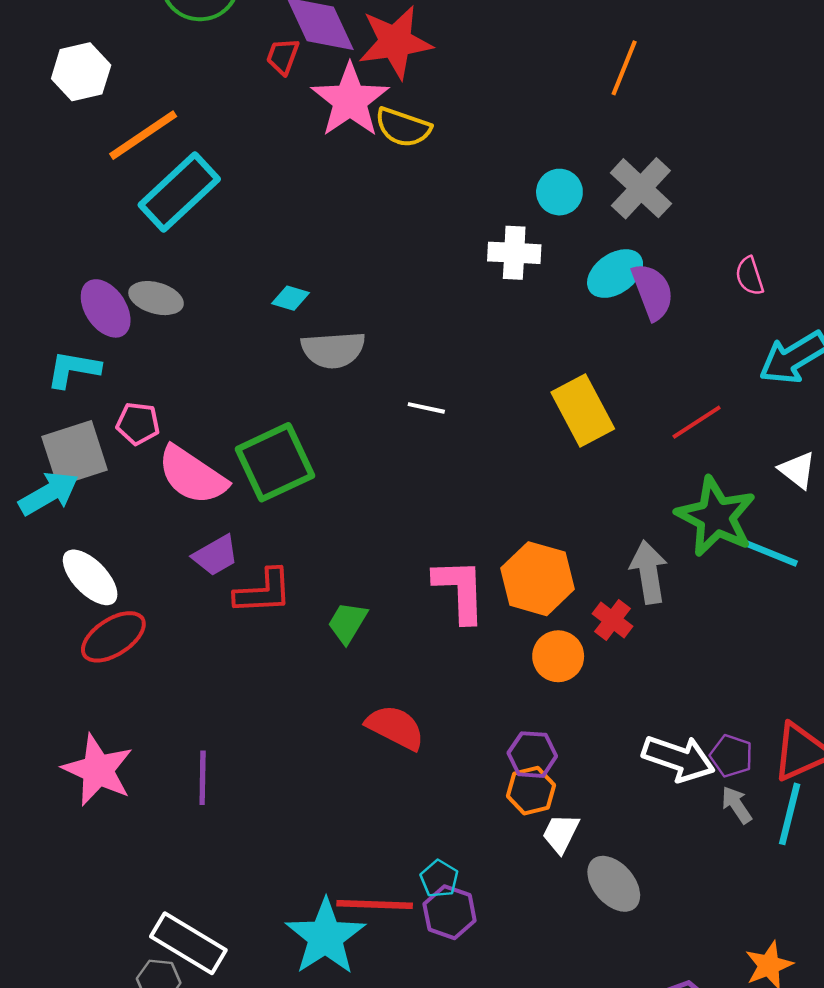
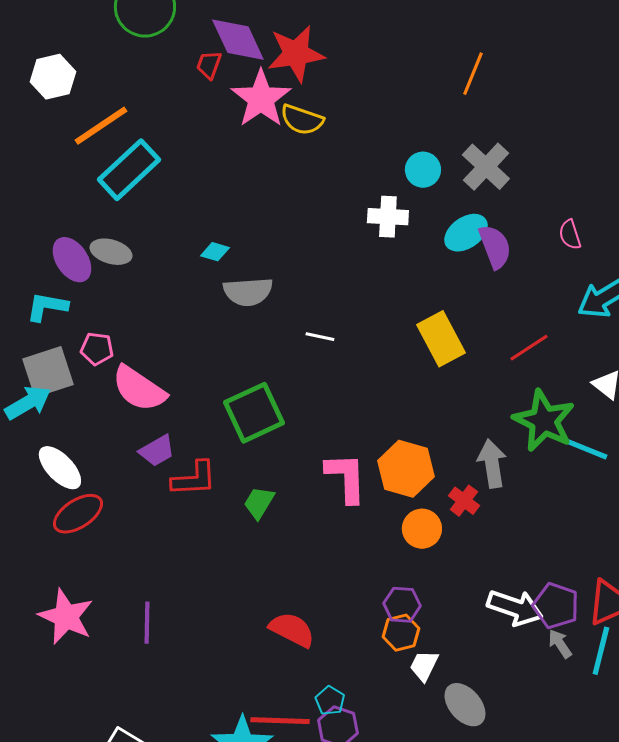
green square: (275, 462) -> (254, 413), moved
red semicircle: (395, 727) -> (292, 630), moved
purple pentagon: (731, 756) -> (556, 606), size x1.4

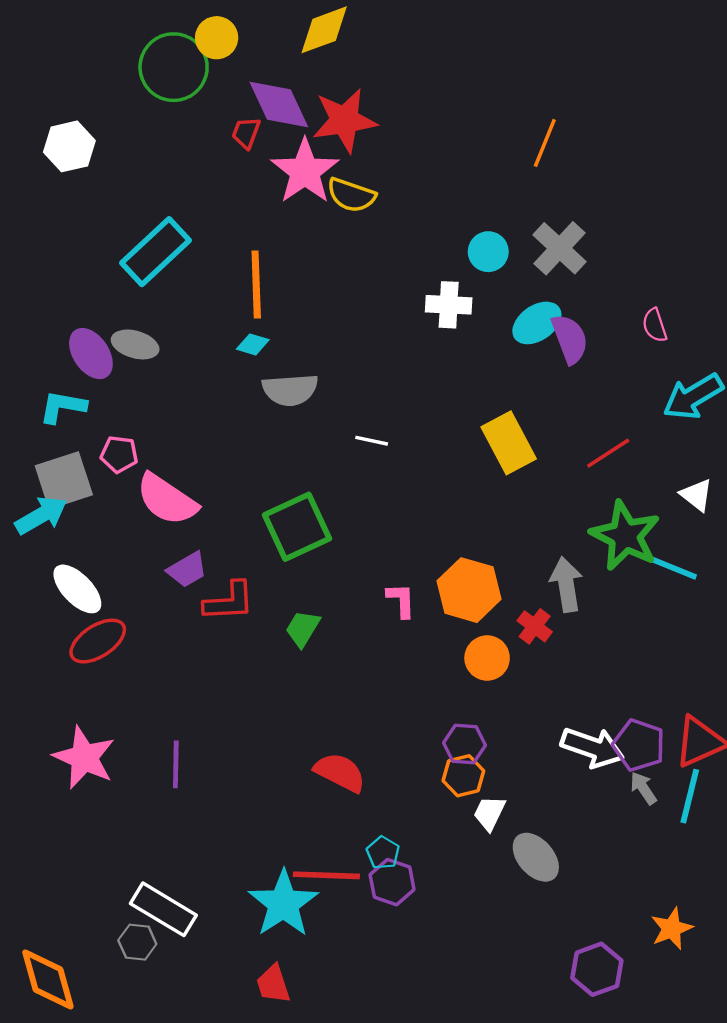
orange line: (101, 126) -> (256, 284), moved, turned -58
pink L-shape: (346, 478) -> (401, 600), size x0.6

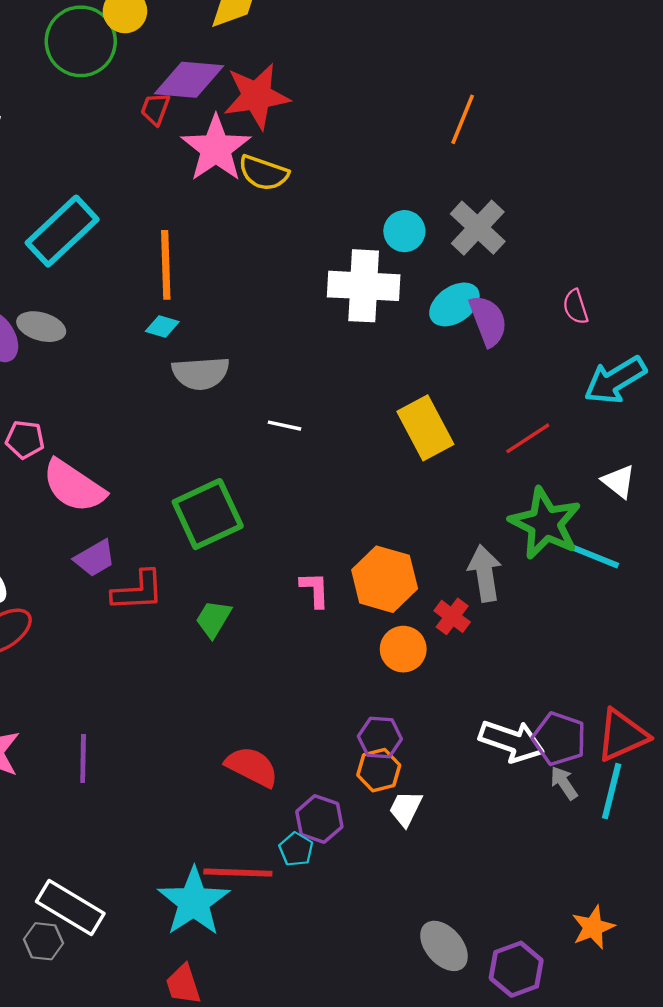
purple diamond: (279, 105) -> (189, 80), turned -60
white cross: (449, 305) -> (364, 286), size x1.5
gray ellipse: (536, 857) -> (444, 946), moved
purple hexagon: (392, 882) -> (319, 819), moved

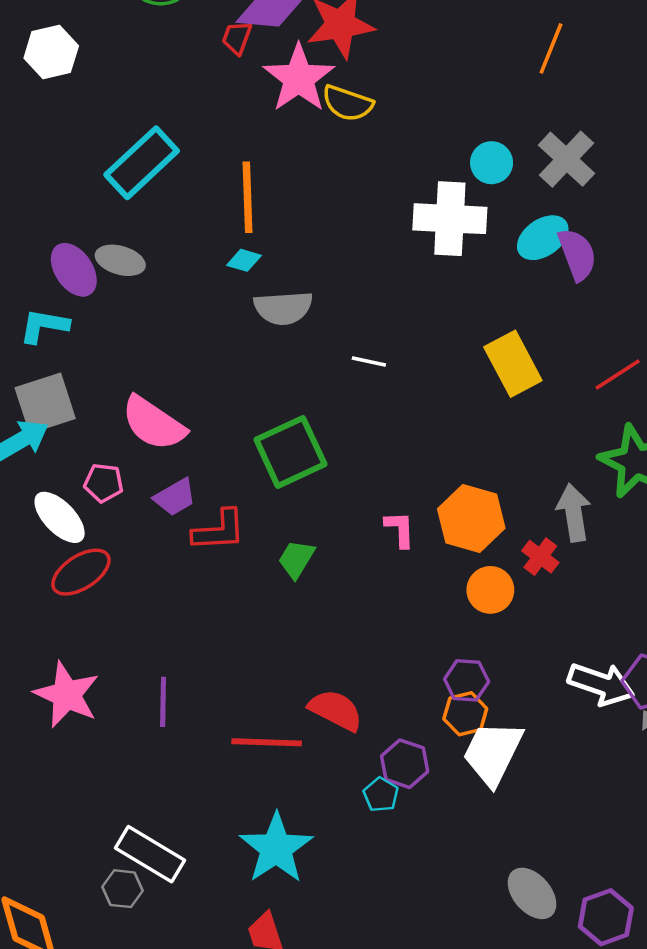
pink pentagon: (25, 440) -> (104, 483), moved
white trapezoid: (406, 809) -> (493, 753), size x1.8
red line: (238, 873) -> (267, 742), moved

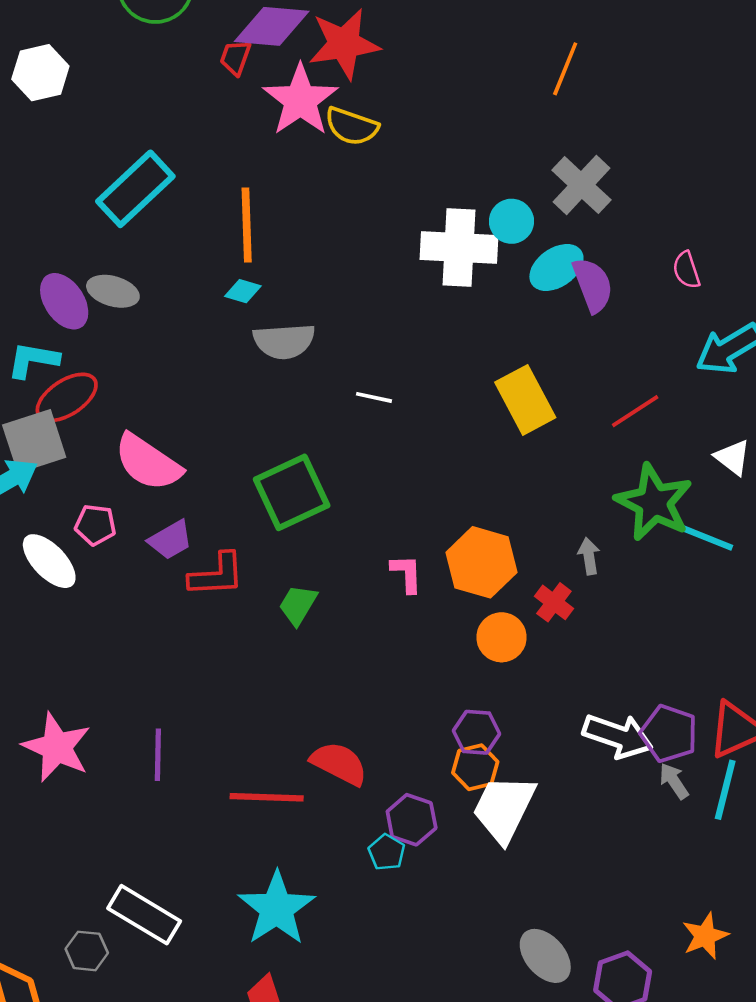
cyan circle: (492, 163) -> (511, 221), moved
gray arrow: (574, 513) -> (589, 556), size x0.6
red ellipse: (81, 572) -> (67, 397), moved
gray hexagon: (123, 889) -> (87, 951), moved

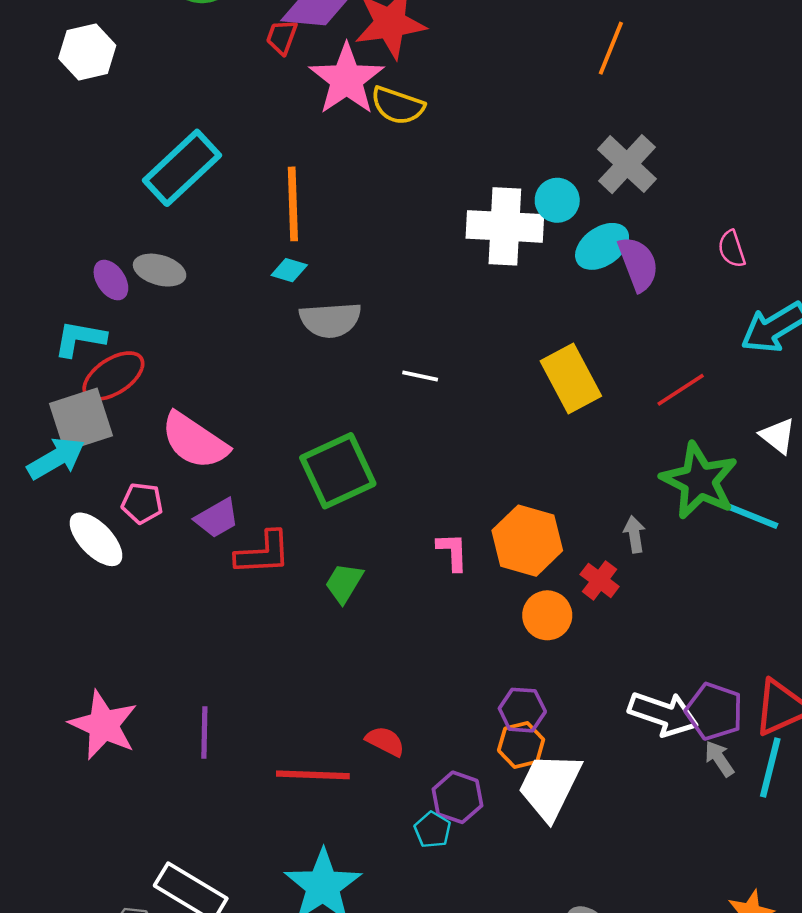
purple ellipse: (64, 301) -> (111, 280), size x0.7
red semicircle: (339, 763) -> (385, 741), size x0.7

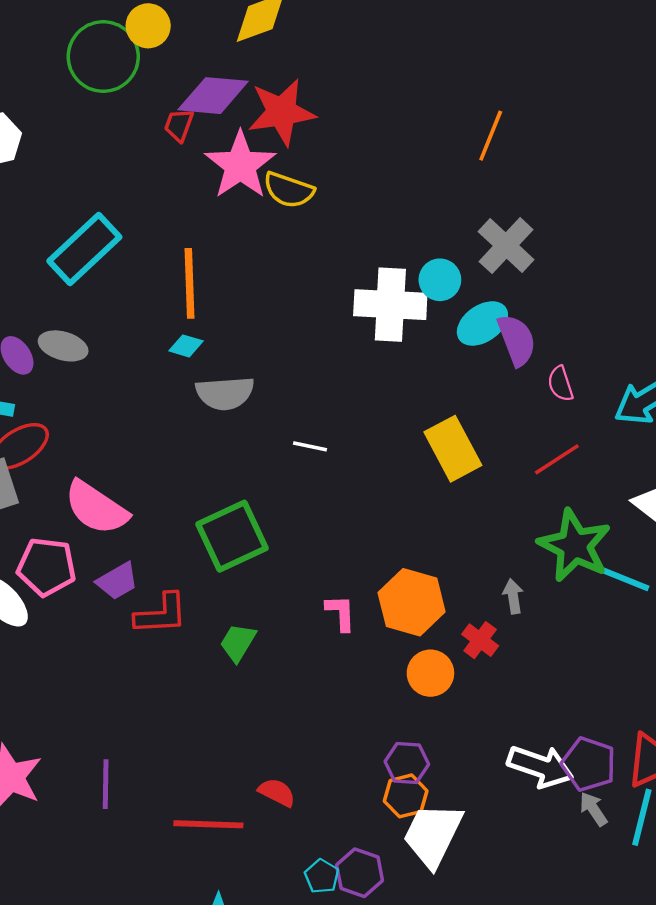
pink semicircle: (732, 249) -> (560, 384), moved
pink pentagon: (142, 503) -> (47, 567), size x1.5
purple hexagon: (457, 797) -> (360, 873), moved

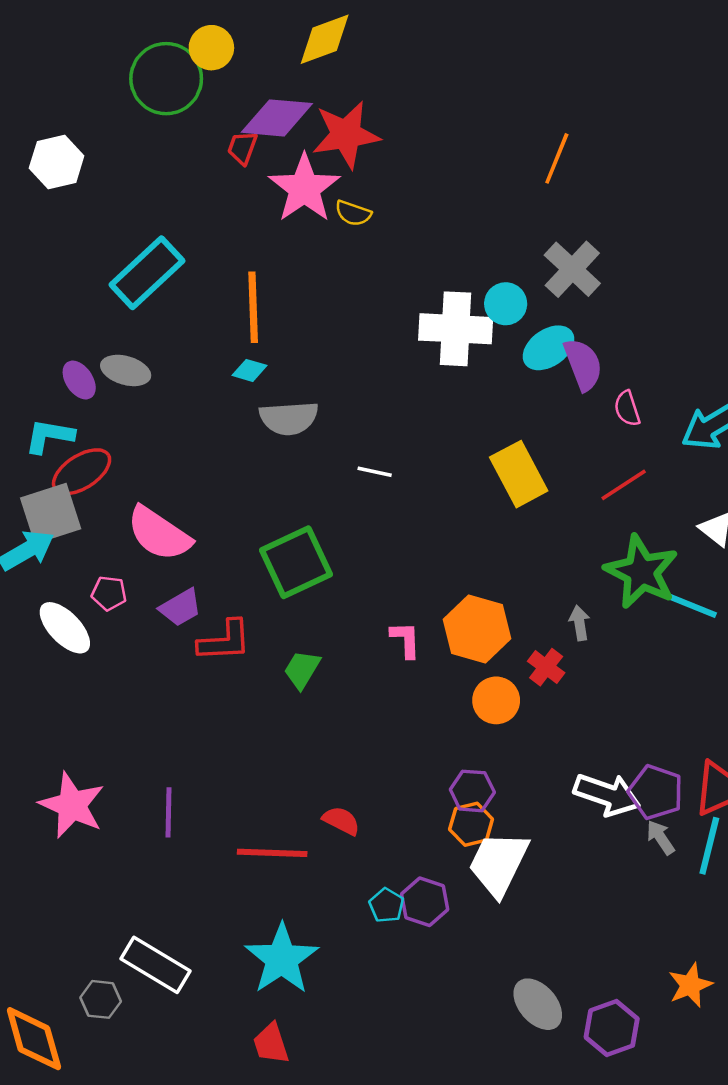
yellow semicircle: (289, 190) -> (353, 213), size x0.7
pink pentagon: (47, 567) -> (109, 593), size x0.6

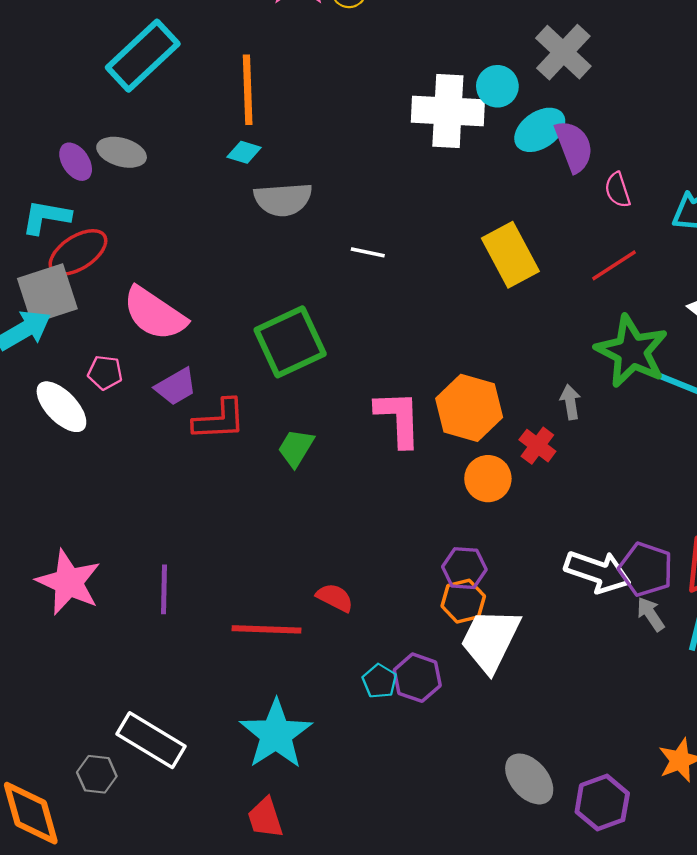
pink L-shape: (406, 640) -> (398, 418), size x1.6

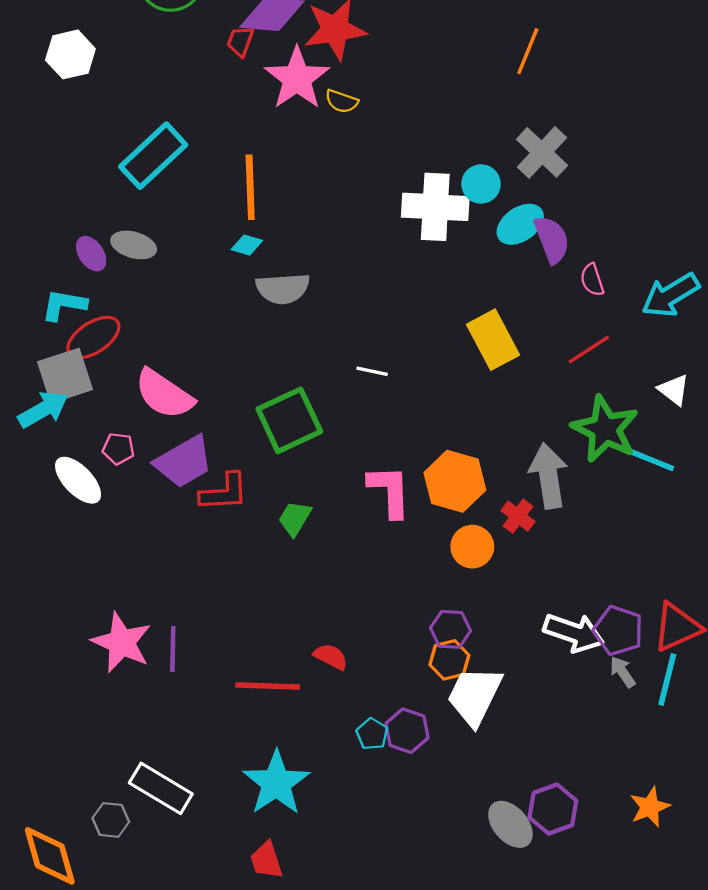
white line: (368, 252) -> (372, 371), moved
purple trapezoid: (176, 387) -> (184, 462), size x1.5
gray arrow: (570, 402) -> (549, 476), size x2.0
pink star: (69, 582) -> (122, 642), moved
purple hexagon: (602, 803) -> (553, 809), moved

